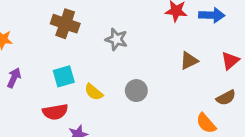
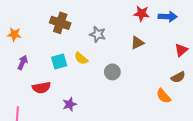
brown triangle: (189, 61) -> (137, 43), moved
yellow semicircle: (94, 92) -> (81, 58), moved
red semicircle: (55, 112) -> (41, 88), moved

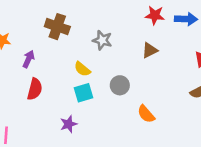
cyan square: (59, 62) -> (84, 93), moved
purple arrow: (23, 63) -> (29, 59), moved
red semicircle: (41, 88) -> (35, 89), moved, turned -66
orange semicircle: (164, 96) -> (146, 114), moved

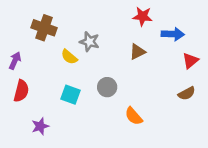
blue arrow: (186, 19) -> (173, 34), moved
yellow semicircle: (82, 69) -> (69, 57), moved
cyan square: (84, 93) -> (70, 95), turned 36
purple star: (69, 124) -> (40, 126), moved

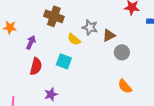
brown triangle: (137, 52) -> (109, 35), moved
gray circle: (107, 87) -> (122, 52), moved
cyan square: (70, 95) -> (64, 61), moved

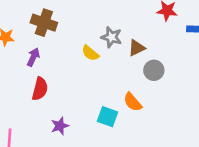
brown cross: (54, 16) -> (44, 23), moved
cyan square: (64, 61) -> (107, 117), moved
orange semicircle: (125, 86) -> (133, 102), moved

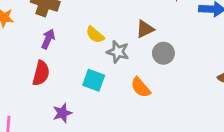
gray star: (111, 37) -> (118, 52), moved
purple arrow: (33, 57) -> (48, 39), moved
cyan square: (107, 117) -> (94, 80), moved

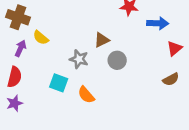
yellow semicircle: (95, 35) -> (41, 38), moved
orange semicircle: (141, 87) -> (86, 95), moved
purple star: (62, 113) -> (14, 103), moved

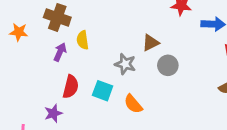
yellow semicircle: (41, 38) -> (83, 40), turned 42
red semicircle: (14, 77) -> (71, 87), moved

